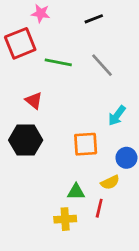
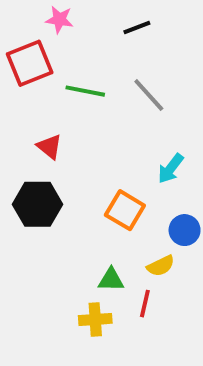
orange square: (86, 144) -> (125, 210), turned 35

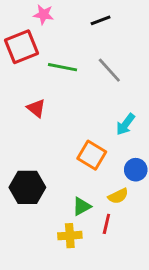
black hexagon: (38, 204) -> (27, 187), moved
green triangle: (111, 280) -> (82, 206), turned -30

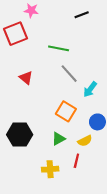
black line: (101, 20) -> (82, 15), moved
green line: (63, 67) -> (59, 48), moved
gray line: (109, 70) -> (69, 74), moved
green triangle: (82, 206) -> (59, 139), moved

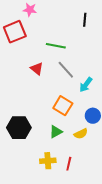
black line: (82, 15) -> (85, 20), moved, turned -64
red triangle: (26, 78) -> (37, 69), moved
red line: (76, 161) -> (69, 164), moved

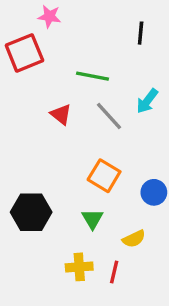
cyan arrow: (86, 85) -> (147, 101), moved
green triangle: (56, 132) -> (92, 219), turned -32
yellow semicircle: (81, 134) -> (134, 239), moved

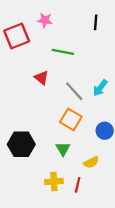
pink star: (49, 16) -> (45, 20), moved
cyan arrow: (147, 101) -> (100, 88), moved
gray line: (109, 116) -> (74, 91), moved

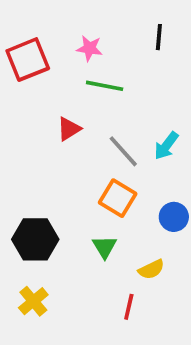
pink star: (45, 20) -> (90, 48), moved
red triangle: (42, 78) -> (69, 129), turned 49
yellow cross: (54, 181) -> (33, 301), moved, turned -36

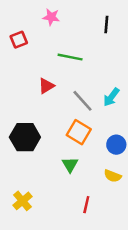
pink star: (90, 48) -> (51, 17), moved
red square: (28, 60) -> (19, 40), size x0.6
black hexagon: (35, 239) -> (25, 137), moved
yellow semicircle: (151, 269) -> (113, 176), moved, turned 48

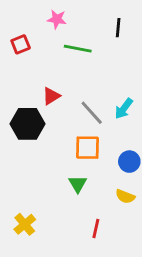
green line: (70, 57) -> (78, 49), moved
orange square: (79, 132) -> (87, 148), turned -30
black hexagon: (25, 137) -> (27, 124), moved

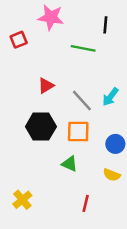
pink star: (57, 19) -> (51, 17), size x1.5
green line: (78, 49) -> (83, 48), moved
black hexagon: (27, 124) -> (41, 127), moved
green triangle: (78, 184) -> (69, 164), turned -35

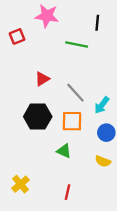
cyan arrow: (110, 97) -> (102, 105), moved
red line: (86, 203) -> (67, 192), moved

